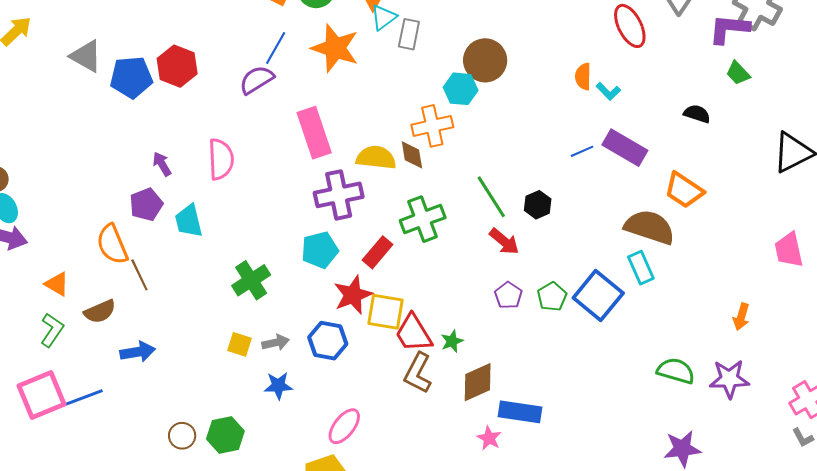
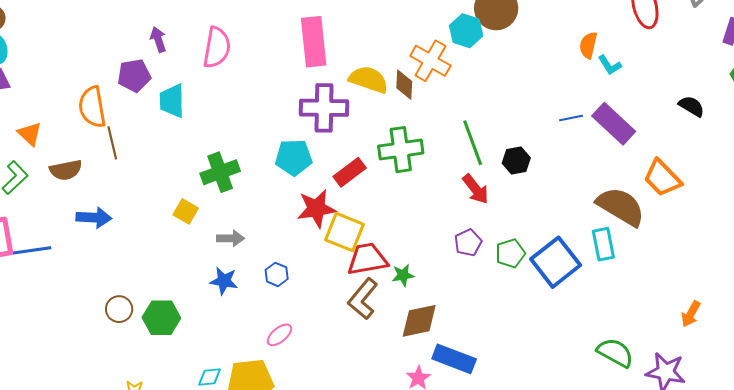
orange cross: (432, 126) -> (430, 61), turned 30
red trapezoid: (414, 333) -> (367, 259), turned 99
blue hexagon: (328, 341) -> (277, 274), moved, size x0.6
yellow square: (240, 344) -> (186, 211), moved
pink ellipse: (344, 426) -> (279, 335), size x0.7

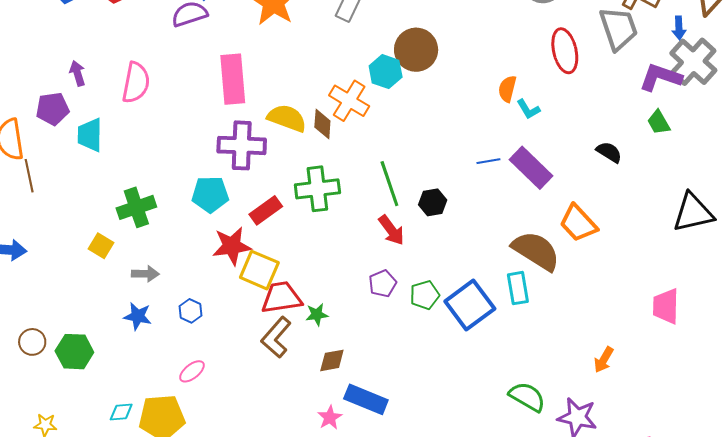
brown diamond: (419, 321) -> (332, 360), size x0.7

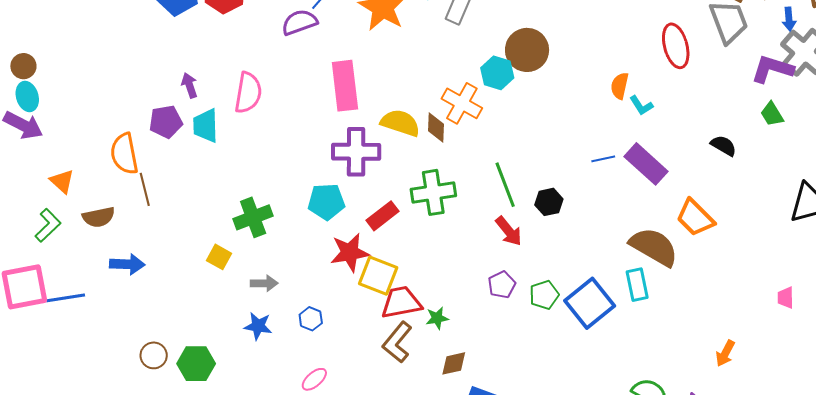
cyan trapezoid: (90, 135) -> (206, 126), moved
pink trapezoid: (666, 306) -> (786, 298), size x0.6

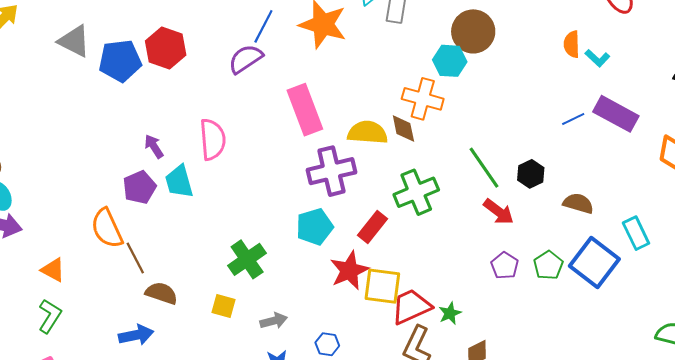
brown semicircle: (99, 217) -> (161, 293), moved, turned -136
brown semicircle: (654, 247) -> (578, 203), moved, size x0.6

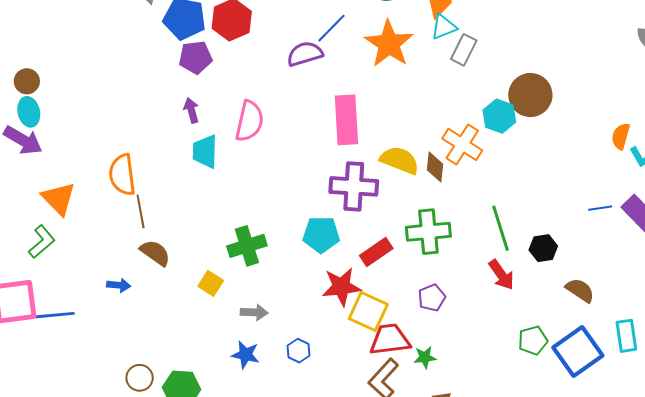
purple pentagon: (140, 187) -> (195, 57), moved
purple pentagon: (505, 265) -> (432, 298), moved
orange triangle: (53, 270) -> (59, 199), size x1.4
blue arrow: (136, 335) -> (119, 285), size x0.7

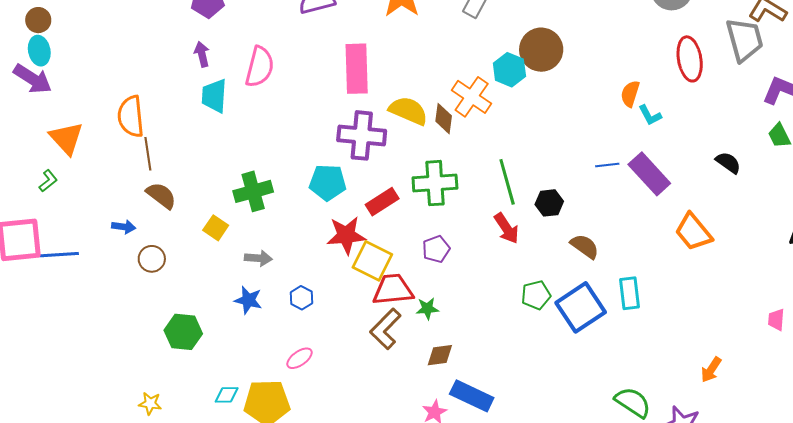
green L-shape: (42, 242) -> (48, 181), size x0.7
brown circle: (140, 378) -> (152, 259), moved

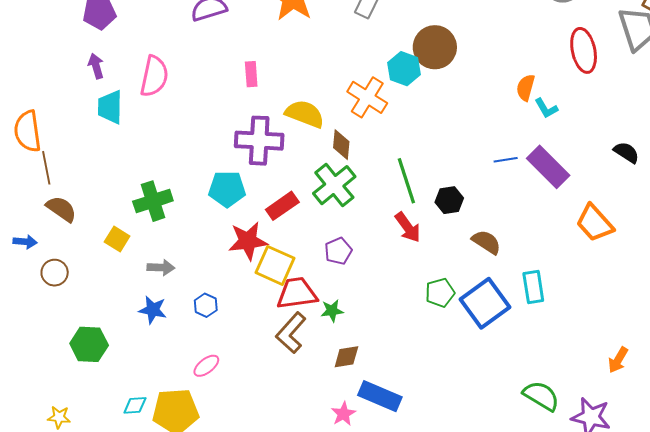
pink rectangle: (357, 69) -> (251, 74), size x0.5
brown diamond: (444, 119) -> (341, 145), moved
green cross: (435, 183) -> (334, 185), turned -33

